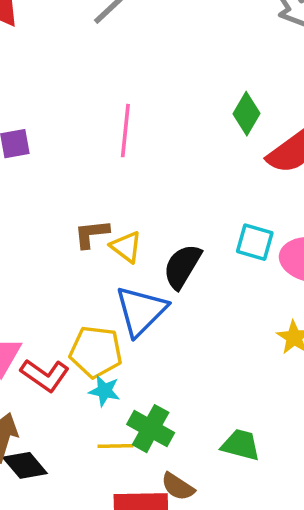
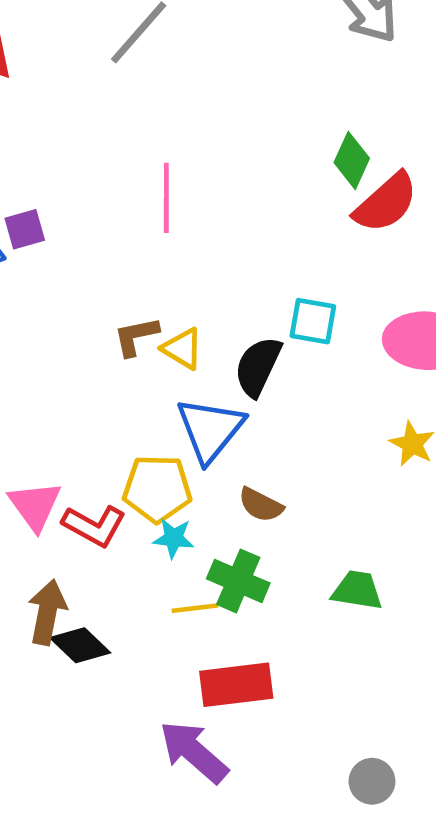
green diamond: (246, 114) -> (352, 160), moved
cyan square: (255, 242) -> (313, 321), moved
brown semicircle: (178, 487) -> (261, 505), moved

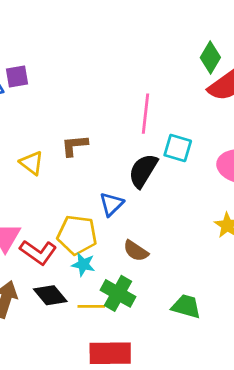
pink line: (166, 198) -> (146, 114), moved
yellow triangle: (183, 349) -> (32, 163), moved
blue triangle: (210, 430) -> (111, 204), size x0.6
black diamond: (80, 645) -> (50, 295), moved

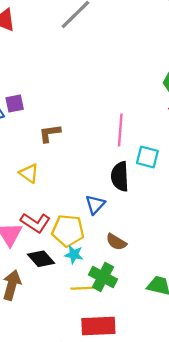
brown L-shape: (75, 145) -> (50, 133), moved
black semicircle: (143, 171) -> (120, 176), turned -32
red L-shape: (38, 252) -> (35, 223), moved
black diamond: (50, 295) -> (41, 259), moved

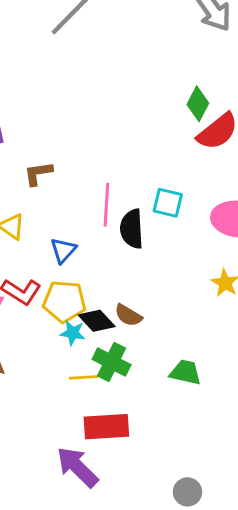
pink line: (120, 130) -> (106, 205), moved
blue triangle: (95, 205) -> (63, 250), moved
black diamond: (41, 259) -> (97, 321), moved

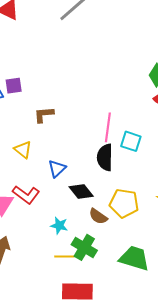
pink line: (106, 205) -> (108, 127), moved
yellow pentagon: (64, 301) -> (124, 203), moved
black diamond: (97, 321) -> (81, 191), moved
green trapezoid: (185, 372) -> (134, 258), size x1.4

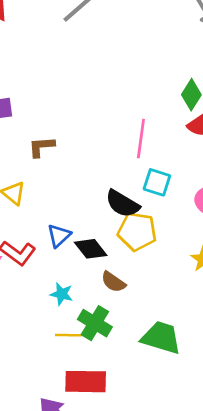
pink line: (108, 127) -> (141, 139), moved
black semicircle: (105, 157) -> (122, 204), turned -60
blue triangle: (57, 169) -> (59, 236), moved
yellow pentagon: (124, 203) -> (137, 231), moved

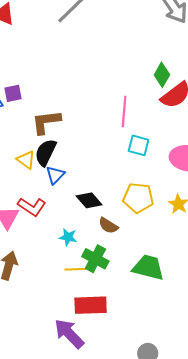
brown L-shape: (41, 147) -> (46, 122), size x1.4
black semicircle: (122, 204) -> (46, 152), moved, turned 88
yellow pentagon: (137, 231) -> (138, 198), moved
blue triangle: (59, 236) -> (55, 175), moved

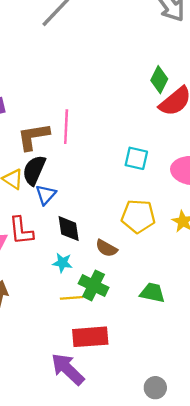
pink line: (124, 111) -> (66, 127), moved
black diamond: (89, 200) -> (69, 229), moved, turned 35
red L-shape: (32, 207) -> (21, 231), turned 52
green trapezoid: (148, 267) -> (152, 293), size x0.7

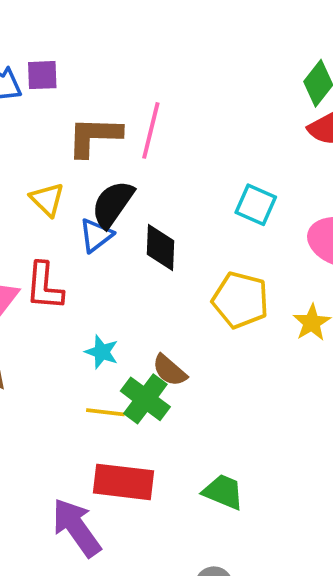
black semicircle: (34, 170) -> (113, 204), moved
black diamond: (69, 229) -> (161, 248), moved
brown semicircle: (106, 248) -> (170, 370), moved
green trapezoid: (152, 293) -> (223, 492), moved

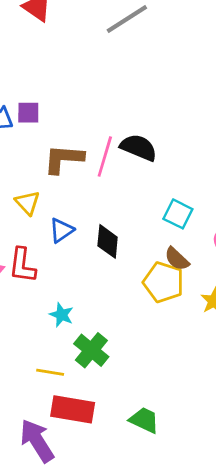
black semicircle: (113, 204) -> (139, 148), moved, turned 75
brown semicircle: (170, 370) -> (177, 259), moved
yellow line: (105, 412) -> (50, 372), moved

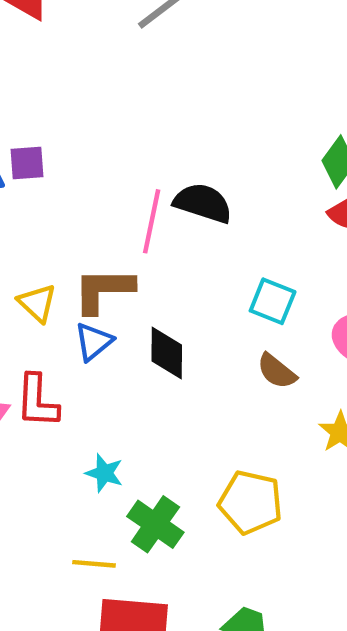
brown L-shape: (64, 159) -> (103, 290), moved
yellow pentagon: (163, 282) -> (251, 502), moved

